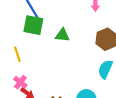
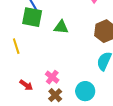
pink cross: (20, 82) -> (52, 77), moved

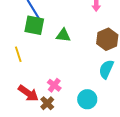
red arrow: (26, 85) -> (28, 93), size x1.5
brown cross: (55, 95) -> (47, 103), moved

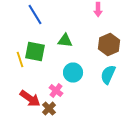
green square: (34, 25) -> (35, 52), moved
cyan circle: (87, 99) -> (73, 73), moved

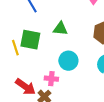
pink cross: (56, 91) -> (51, 79), turned -32

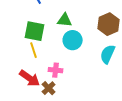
yellow line: (15, 48) -> (34, 50), moved
cyan circle: (68, 61) -> (73, 40), moved

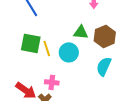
green triangle: (65, 20) -> (81, 32), moved
yellow line: (34, 50) -> (47, 48), moved

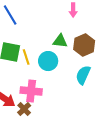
pink cross: (52, 82) -> (31, 91), size x1.5

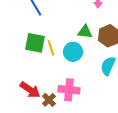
pink cross: (31, 91) -> (69, 90), moved

